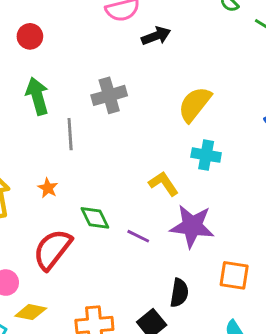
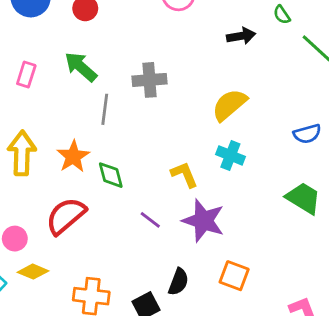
black arrow: (156, 36) -> (241, 36), moved
green arrow: (37, 96) -> (81, 67), turned -44
orange star: (48, 188) -> (73, 156), size x1.6
green diamond: (95, 218) -> (111, 175), moved

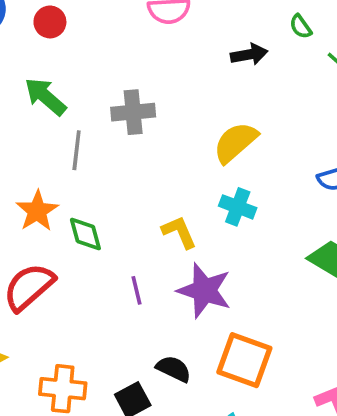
purple line: (150, 220) -> (137, 290), turned 40
orange square: (234, 276) -> (244, 360), size x1.4
black semicircle: (178, 282) -> (174, 369), turned -84

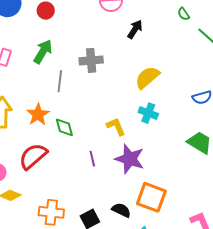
black arrow: (249, 54) -> (135, 29), moved, turned -48
green arrow: (45, 97) -> (43, 52), turned 80
black semicircle: (174, 369) -> (121, 210), moved

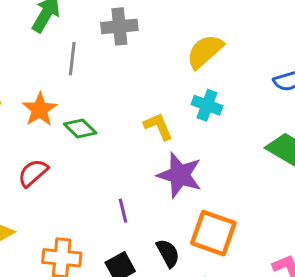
green diamond: (64, 127) -> (80, 129), turned -30
red semicircle: (33, 156) -> (33, 173), size x0.7
purple line: (92, 159) -> (123, 211), moved
black semicircle: (121, 210) -> (168, 253), turned 36

